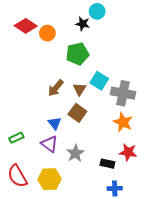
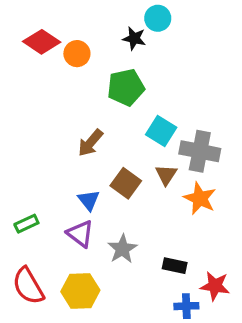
brown triangle: (80, 89) -> (166, 175), moved
red star: (128, 152) -> (215, 286), moved

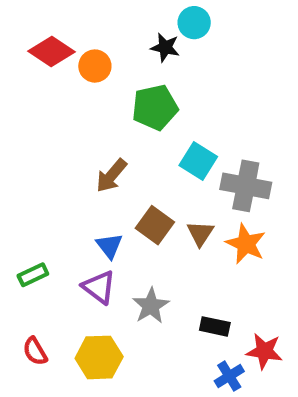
brown triangle: (166, 175) -> (200, 233), moved
red semicircle: (28, 286) -> (35, 351), size x0.6
blue cross: (186, 306) -> (229, 376), turned -30

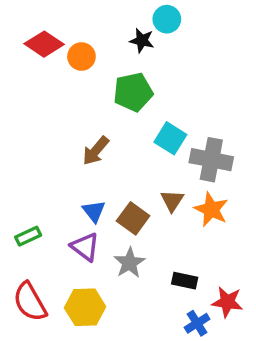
brown square: (155, 225) -> (133, 218), moved
red semicircle: (35, 351) -> (30, 302), size x1.6

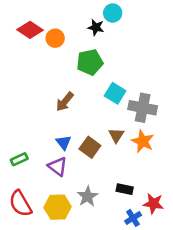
gray star: (129, 263) -> (87, 196), moved

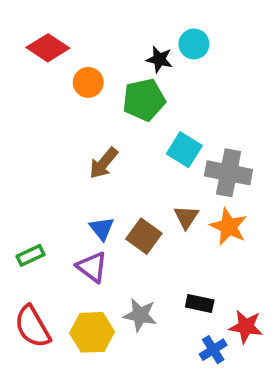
cyan circle: (113, 13) -> (194, 44), moved
black star: (96, 27) -> (159, 59), moved
orange circle: (55, 38) -> (88, 82), moved
gray star: (87, 196) -> (140, 315), turned -30

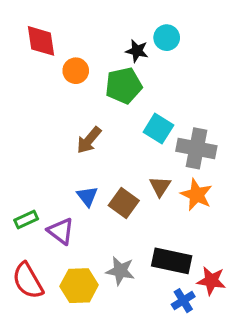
red diamond: (48, 48) -> (41, 41), turned 48
purple triangle: (92, 267) -> (61, 231), moved
black rectangle: (200, 303) -> (172, 261), size x1.6

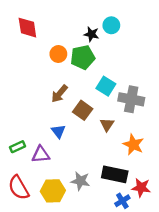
orange circle: (76, 71) -> (58, 54), moved
orange star: (196, 195) -> (133, 145), moved
brown square: (124, 203) -> (83, 110), moved
purple triangle: (61, 231) -> (41, 154), turned -42

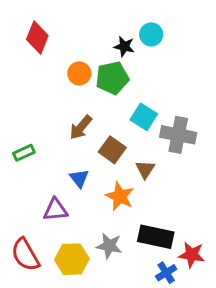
red diamond: (27, 28) -> (37, 37), turned 30
orange star: (133, 145) -> (120, 196), moved
green rectangle: (17, 147) -> (24, 153), moved

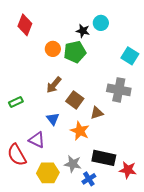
cyan square: (144, 117) -> (130, 56), moved
brown triangle: (145, 169) -> (97, 113), turned 40
purple triangle: (55, 210) -> (37, 140), turned 30
red semicircle: (25, 255) -> (17, 155), moved
blue cross: (166, 273) -> (89, 179), moved

